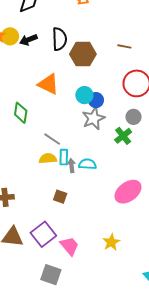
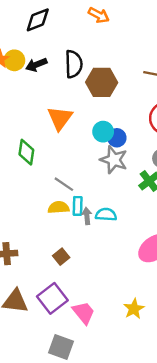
orange triangle: (48, 84) -> (60, 118), turned 40
gray star: (93, 118) -> (114, 160), turned -30
brown square: (60, 197) -> (61, 257), moved, turned 32

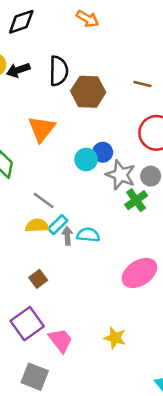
cyan circle: (103, 132) -> (86, 159), moved
gray star: (114, 160) -> (121, 175), moved
cyan rectangle: (78, 206) -> (58, 225), turned 42
yellow star: (134, 309) -> (115, 338), turned -30

